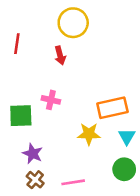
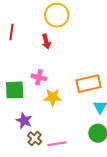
yellow star: (89, 134) -> (53, 97), moved
brown cross: (35, 180) -> (35, 138), moved

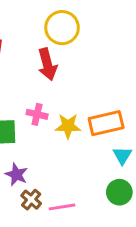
red arrow: (46, 41) -> (47, 64), size x1.5
yellow star: (53, 97) -> (68, 126), moved

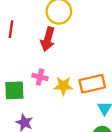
red arrow: (47, 64) -> (48, 39), turned 30

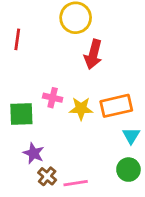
red arrow: (48, 39) -> (93, 54), moved

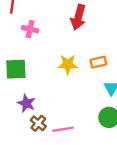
pink cross: (53, 98) -> (30, 29), moved
orange rectangle: (116, 106) -> (98, 62), size x0.6

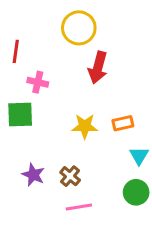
green square: (16, 69) -> (20, 114), moved
brown cross: (38, 123) -> (70, 176), moved

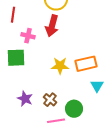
red arrow: (98, 68) -> (52, 26), moved
orange rectangle: (123, 123) -> (86, 64), size x1.5
green circle: (136, 192) -> (74, 109), moved

